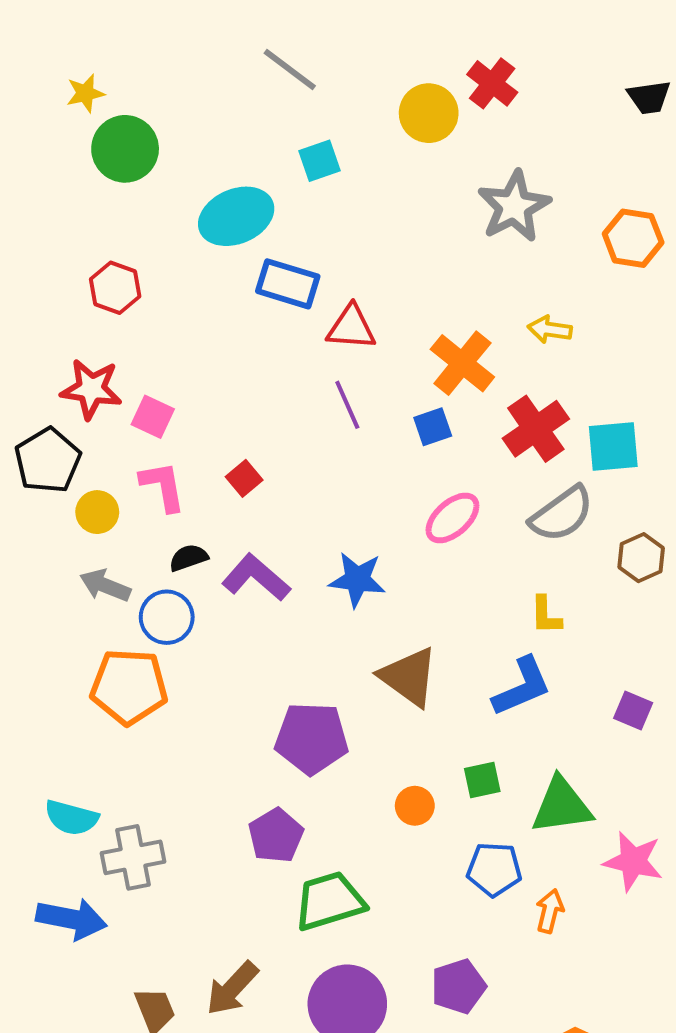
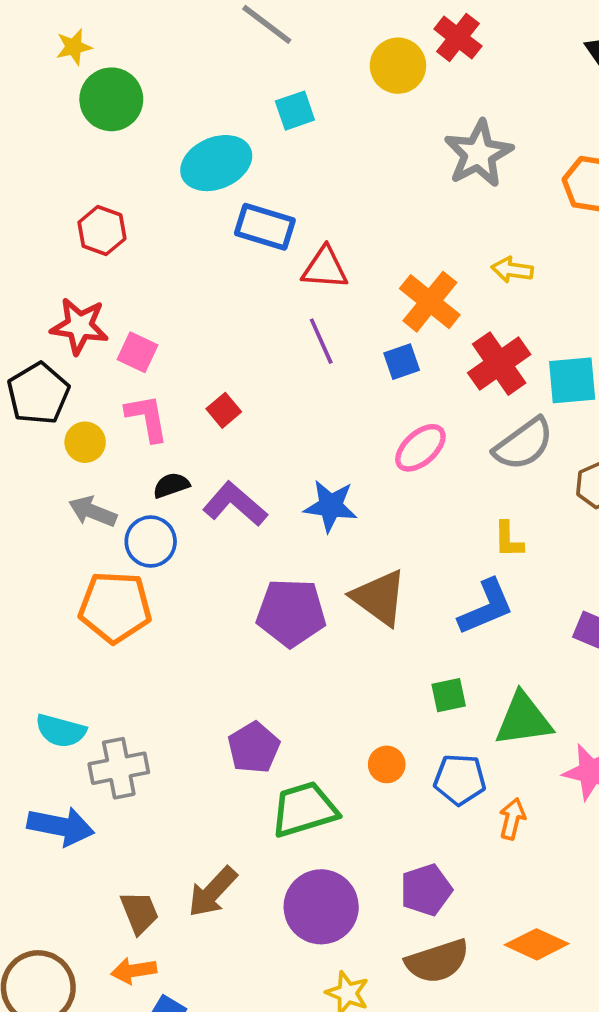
purple pentagon: (312, 738) -> (291, 613), moved
orange circle: (415, 806) -> (387, 764), moved

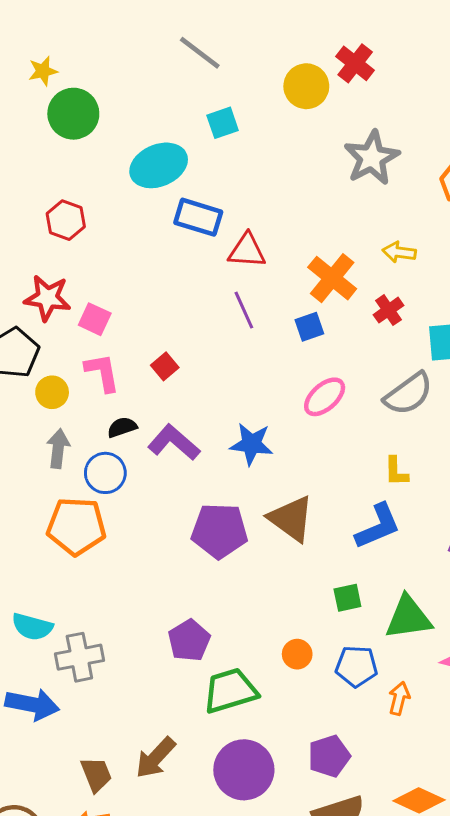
red cross: (499, 364) -> (389, 310), moved, size x0.6
gray arrow: (93, 512) -> (58, 449), turned 75

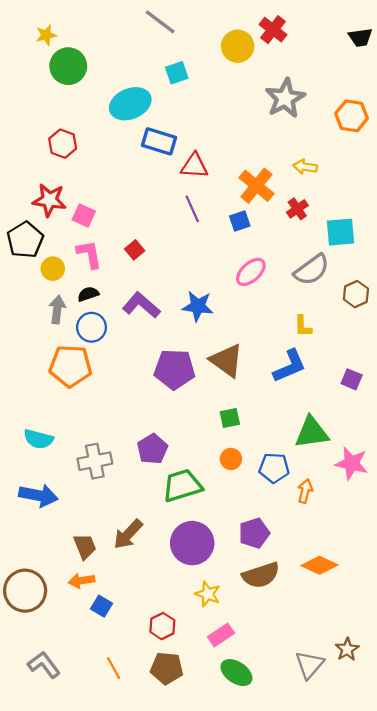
black semicircle: (122, 427) -> (88, 294), moved
green square: (347, 598) -> (230, 418), moved
gray cross: (79, 657) -> (95, 461), moved

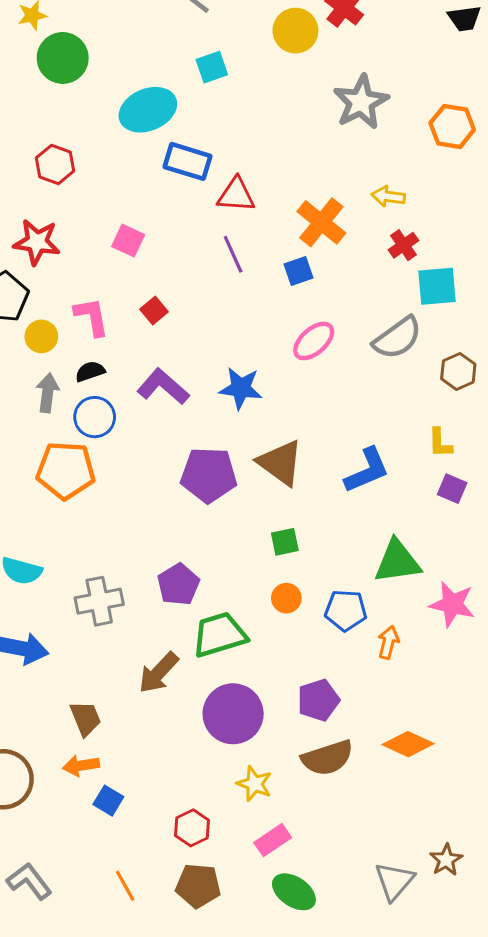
red cross: (297, 209) -> (404, 245), moved
pink square: (84, 216) -> (128, 241), moved
yellow L-shape: (303, 326) -> (440, 443), moved
brown arrow: (128, 534) -> (159, 673), moved

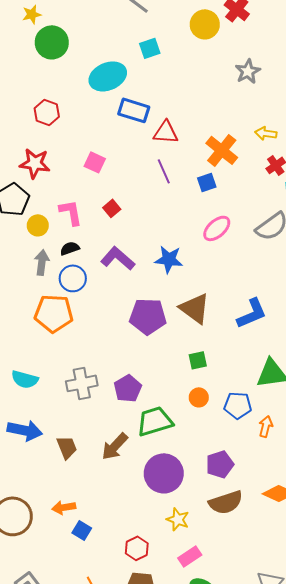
gray star: (361, 102) -> (248, 71), size x0.7
gray cross: (99, 601) -> (82, 383), moved
brown trapezoid: (85, 718) -> (67, 447), moved

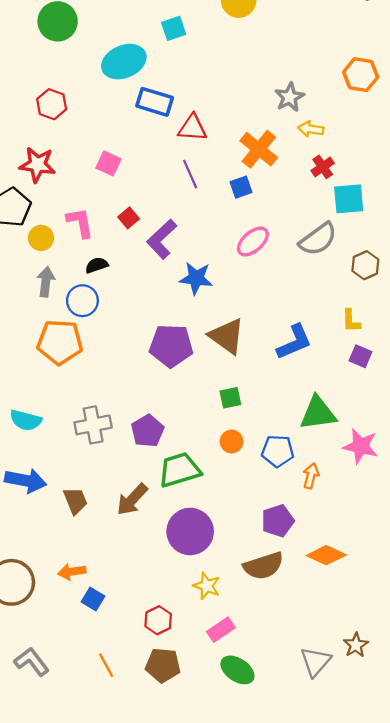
gray star: (248, 71) -> (290, 97), moved
black semicircle: (70, 248) -> (97, 265), moved
purple L-shape: (118, 258) -> (162, 239), moved, turned -84
purple pentagon: (220, 464) -> (278, 521), moved

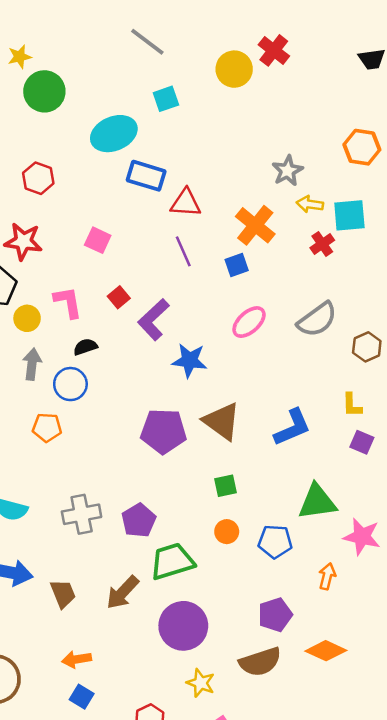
cyan square: (349, 199) -> (349, 215), moved
orange pentagon: (60, 342) -> (47, 427), size x0.6
orange arrow: (311, 476) -> (327, 576), moved
orange arrow: (72, 572) -> (77, 659), moved

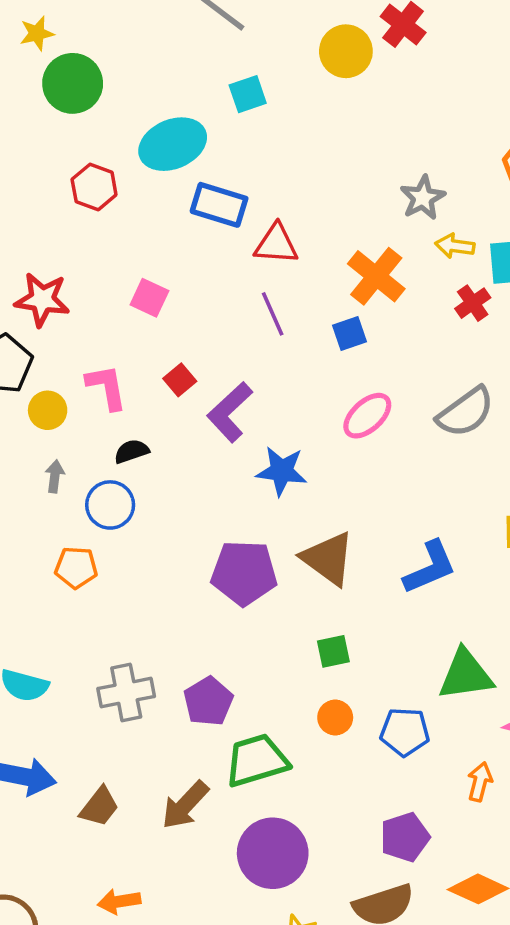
red hexagon: (38, 178) -> (94, 187), moved
gray arrow: (32, 364) -> (55, 476), size x0.7
brown trapezoid: (63, 594) -> (99, 807), turned 60

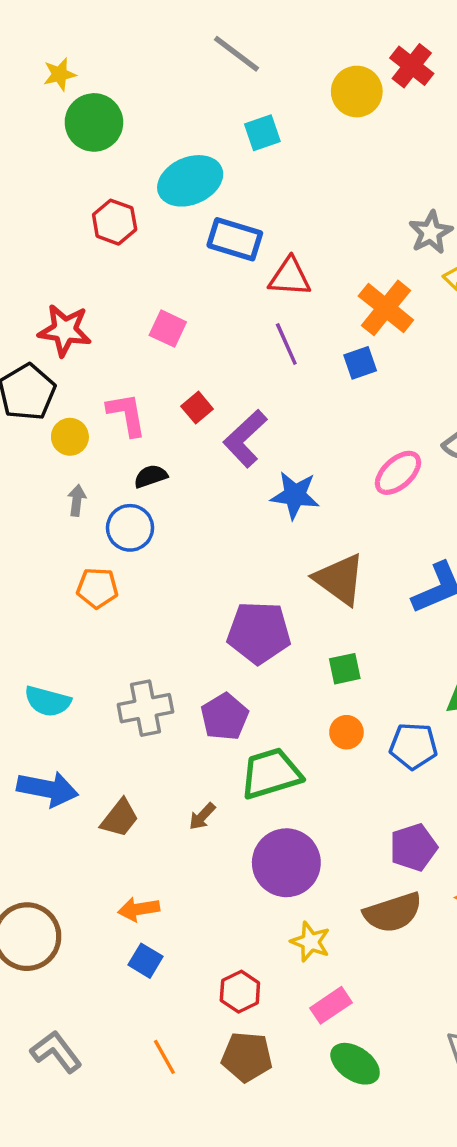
pink ellipse: (367, 416) -> (398, 473), moved
purple pentagon: (244, 573) -> (259, 633), moved
brown arrow: (185, 805) -> (202, 816), size x0.6

